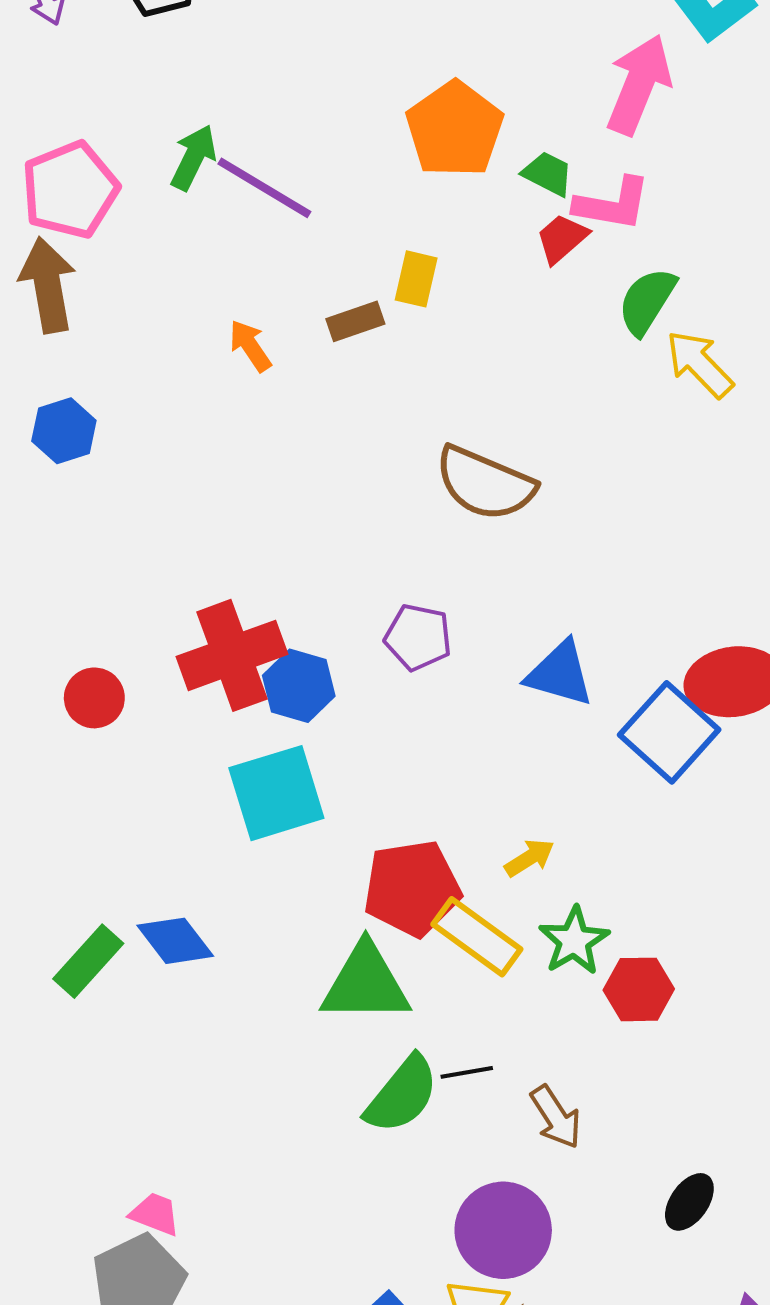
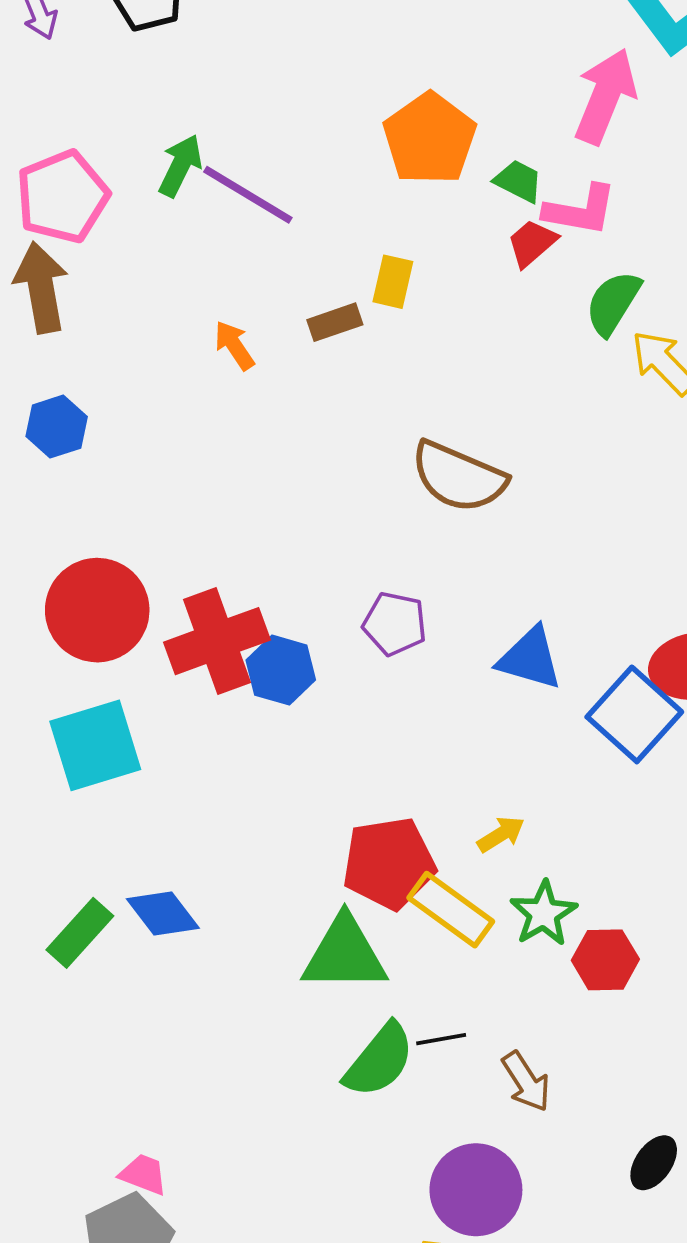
red circle: (94, 698) -> (97, 610), moved, size x1.8
cyan square: (276, 793) -> (95, 745), moved

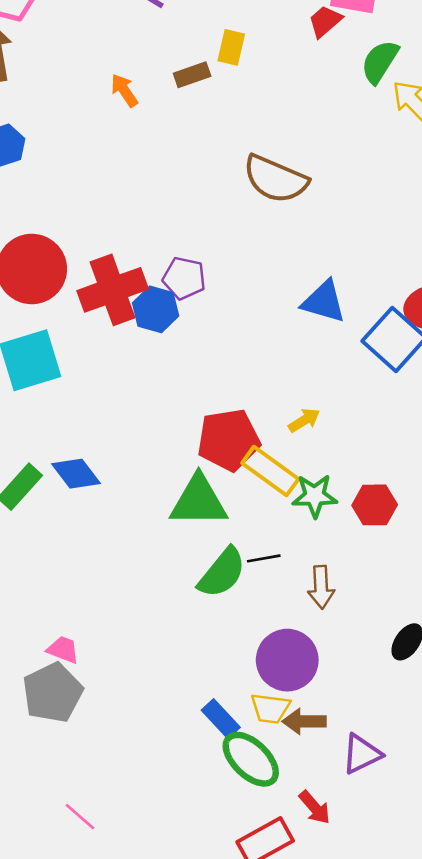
purple pentagon: (395, 624) -> (184, 278), moved
green star: (544, 913) -> (315, 496), moved, turned 30
brown arrow: (526, 1082) -> (321, 587), turned 30

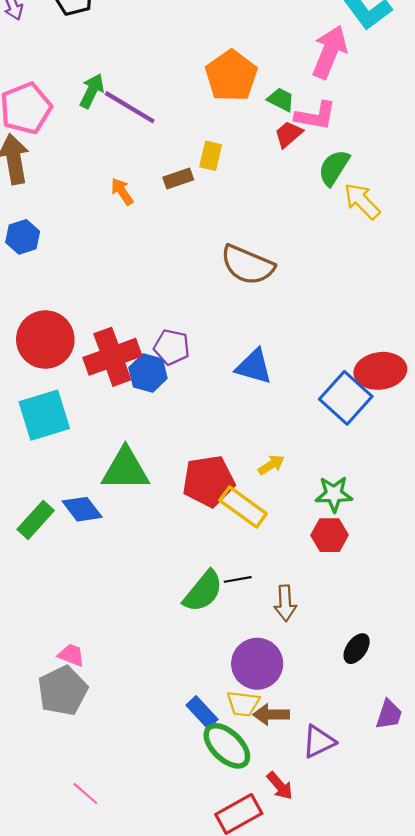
blue triangle: (324, 302) -> (254, 367), moved
green star: (315, 496) -> (334, 494), moved
green triangle: (199, 501) -> (125, 469), moved

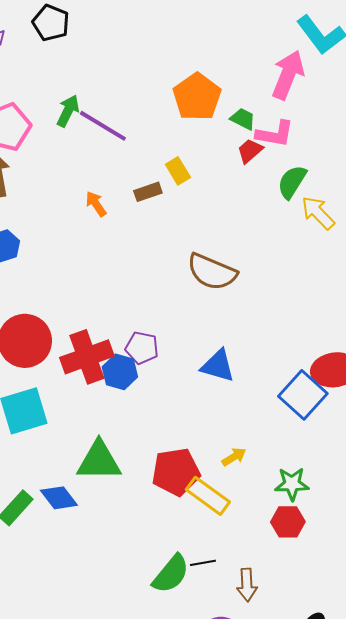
yellow rectangle: (211, 156) -> (178, 171), turned -44

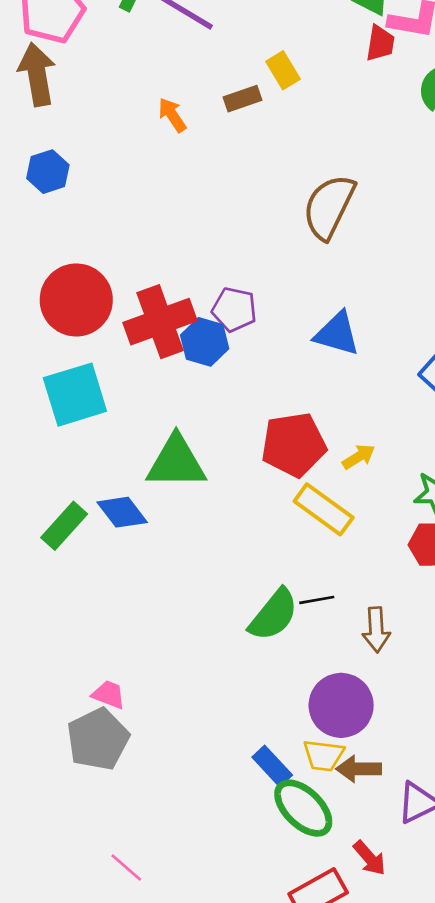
red trapezoid: (250, 151) -> (380, 43), turned 140
brown semicircle: (212, 272) -> (329, 207), turned 93
red pentagon: (176, 472) -> (294, 445), moved

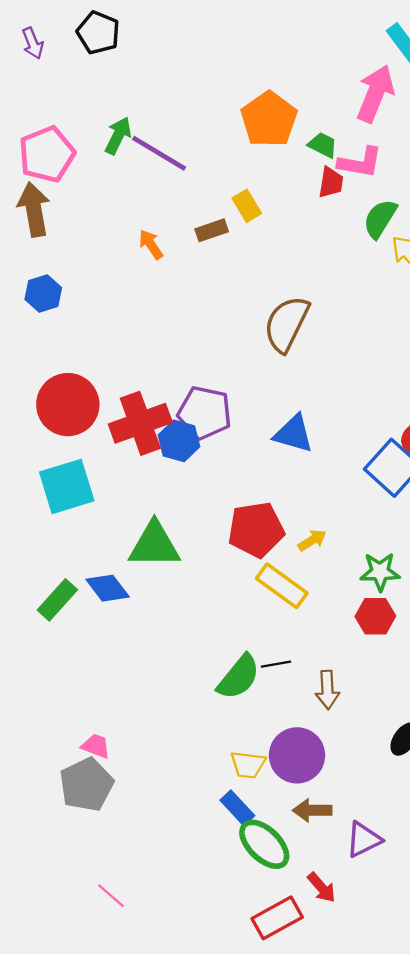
purple pentagon: (234, 309) -> (205, 413), size x1.4
yellow trapezoid: (324, 755) -> (248, 765), moved

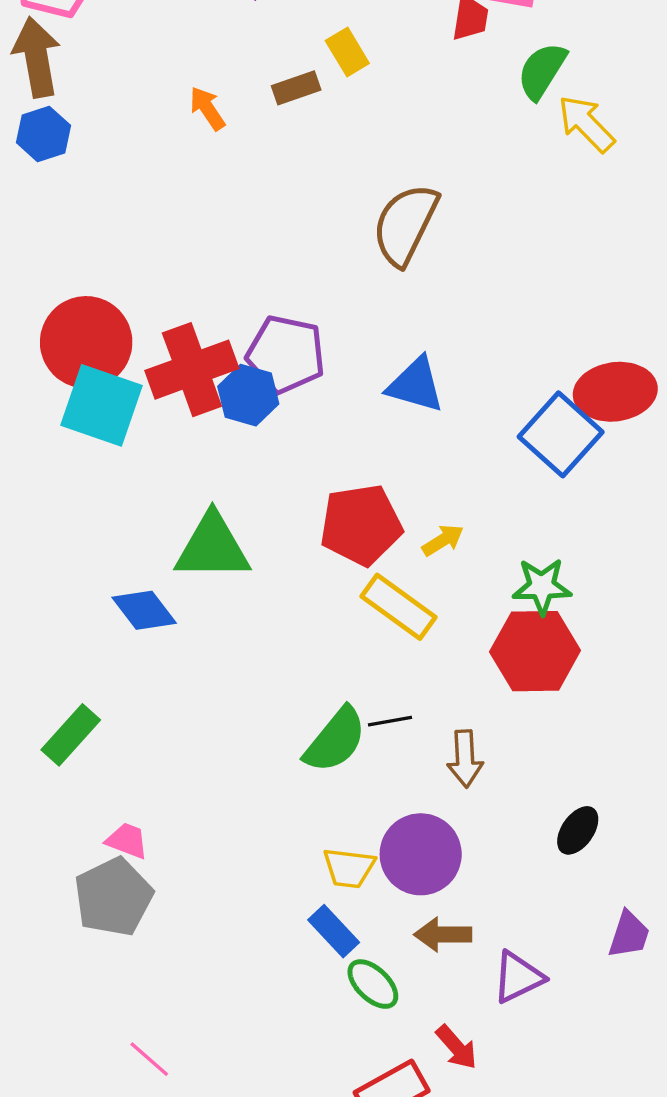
blue hexagon: (43, 293) -> (43, 134), moved
cyan square: (67, 486) -> (101, 405), moved, turned 36
green rectangle: (57, 600) -> (71, 735), moved
red hexagon: (375, 616) -> (535, 651), size x1.5
green ellipse: (264, 844) -> (373, 984), size x0.7

